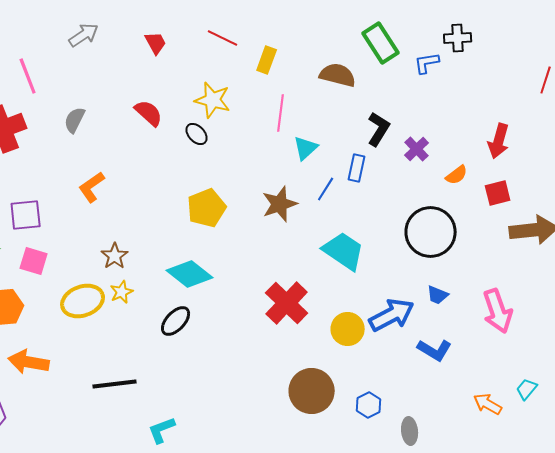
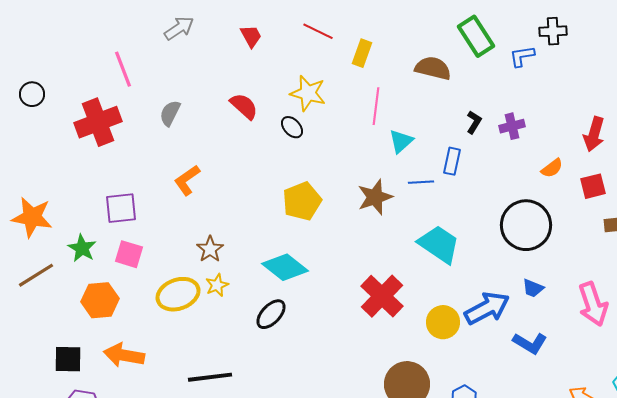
black L-shape: (379, 129) -> (474, 122), size x0.7
purple cross: (417, 149) -> (512, 126), moved, turned 30
blue line: (326, 189) -> (421, 182), turned 55

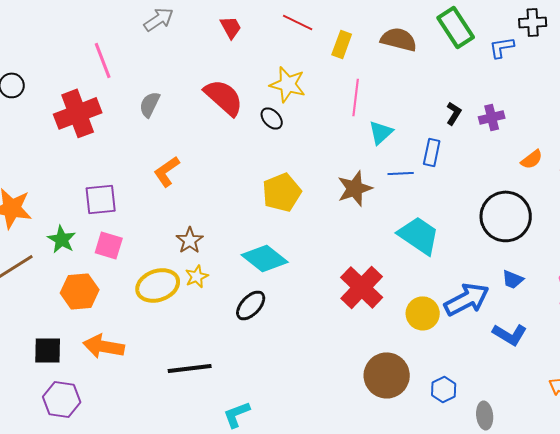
brown semicircle: (433, 68) -> (399, 39), moved
red semicircle: (244, 106) -> (224, 97), size x1.4

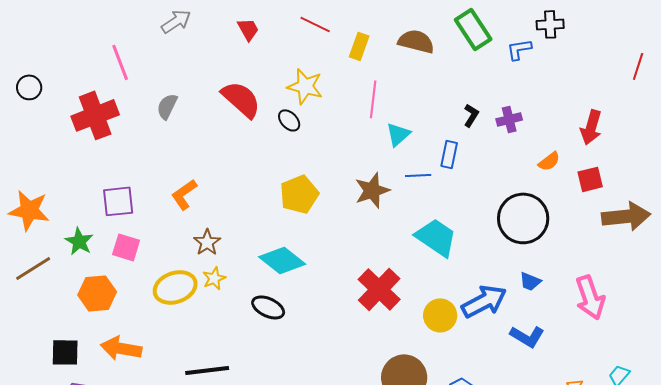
orange L-shape: (167, 171) -> (184, 194), moved
black ellipse: (251, 305) -> (268, 307), turned 72

